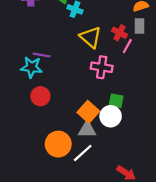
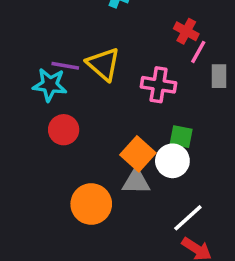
gray rectangle: (140, 26) -> (219, 76), moved
yellow triangle: (91, 37) -> (103, 64), moved
white line: (83, 153) -> (188, 218), moved

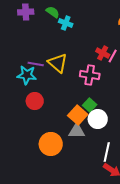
red cross: (186, 31) -> (103, 53), moved
green square: (181, 137) -> (90, 105), moved, turned 32
white line: (188, 218) -> (107, 152), turned -36

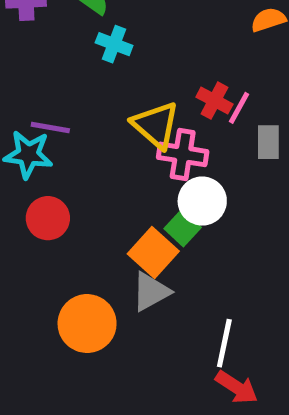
cyan cross: (66, 23) -> (114, 44), moved
yellow triangle: (58, 63) -> (156, 125), moved
white circle: (98, 119) -> (202, 201), moved
gray triangle: (77, 131) -> (151, 292), turned -30

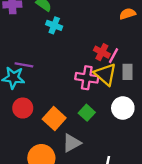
yellow triangle: (156, 125) -> (105, 74), moved
white circle: (202, 201) -> (123, 108), moved
orange square: (153, 252) -> (54, 118), moved

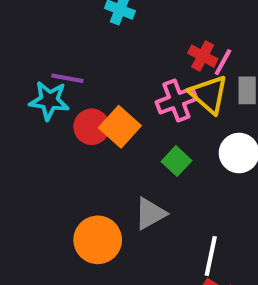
pink cross: (87, 78) -> (176, 100), turned -30
red circle: (23, 108) -> (92, 127), moved
orange square: (54, 118) -> (120, 127), moved

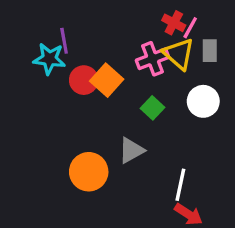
purple line: (67, 78) -> (64, 41), turned 70

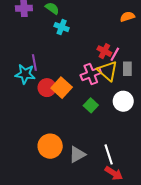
gray triangle: (131, 150) -> (77, 154), moved
white line: (180, 185) -> (109, 154), turned -30

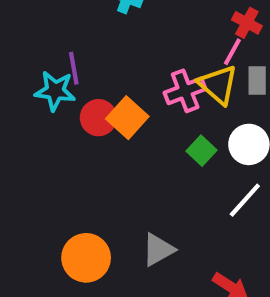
red cross: (104, 51) -> (247, 23), moved
green square: (91, 105) -> (202, 151), moved
orange circle: (50, 146) -> (86, 258), moved
white line: (109, 154) -> (245, 200), moved, turned 60

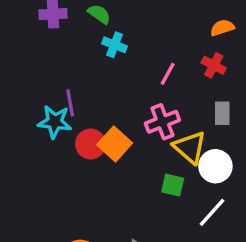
pink line: (232, 52) -> (168, 74), moved
yellow triangle: (218, 85) -> (190, 147), moved
green square: (202, 151) -> (173, 185), moved, turned -30

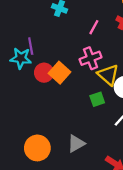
green square: (173, 185) -> (97, 99), turned -32

